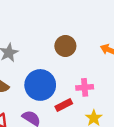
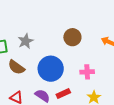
red rectangle: (64, 105) -> (63, 93), moved

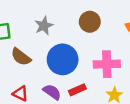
gray star: (26, 41) -> (44, 26), moved
pink cross: (87, 72) -> (107, 64), size x1.5

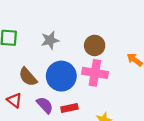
brown semicircle: (21, 57) -> (28, 77), moved
pink cross: (107, 64) -> (95, 73), moved

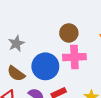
gray star: (50, 40) -> (16, 43), moved

